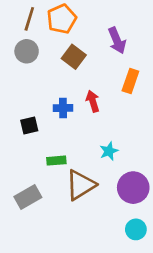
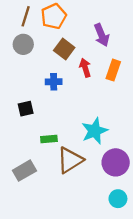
red arrow: (93, 101) -> (85, 68), moved
blue cross: (63, 108) -> (54, 82), moved
cyan star: (109, 151) -> (95, 131), size x1.6

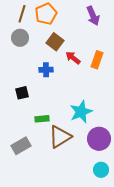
purple arrow: (102, 35) -> (93, 16), moved
red arrow: (85, 68) -> (73, 58), turned -35

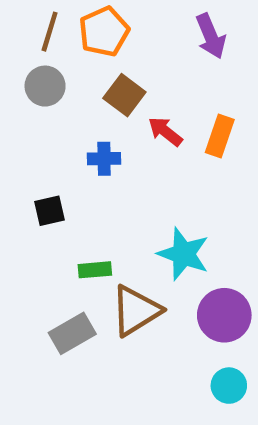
cyan star: (81, 112) -> (183, 254), turned -30
gray rectangle: (21, 146) -> (72, 333), moved

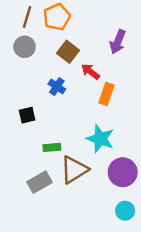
purple arrow: (211, 36) -> (118, 42), moved, turned 45
orange rectangle: (220, 136) -> (107, 94), moved
blue cross: (104, 159) -> (57, 87), turned 35

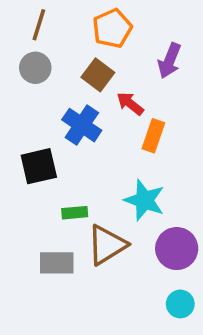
orange pentagon: (57, 17) -> (112, 28), moved
blue cross: (57, 87) -> (82, 125), size x1.5
black square: (27, 115) -> (39, 166), size x1.5
gray rectangle: (39, 182) -> (57, 263), turned 30

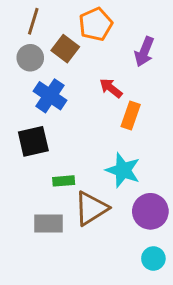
brown square: (98, 75) -> (65, 49), moved
blue cross: (82, 125) -> (50, 96), moved

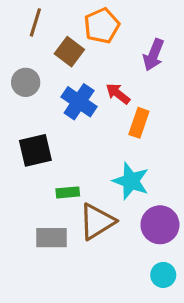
gray circle: (30, 58) -> (26, 82), moved
blue cross: (50, 96) -> (79, 102), moved

